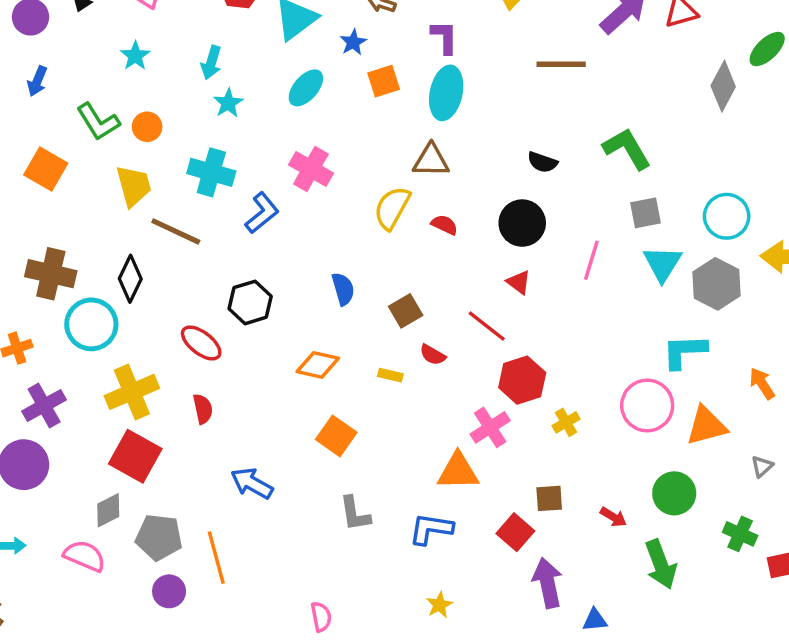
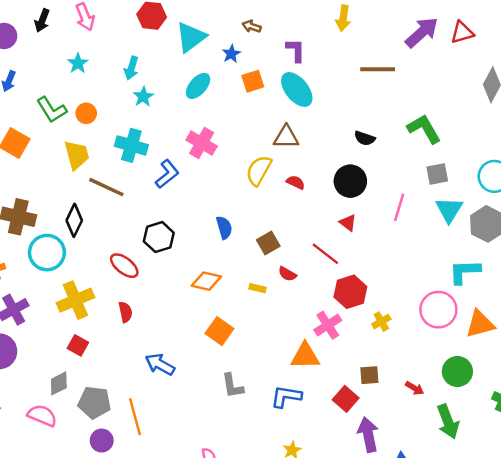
cyan ellipse: (446, 93) -> (297, 90), turned -51
red square: (135, 456) -> (78, 345), size x0.6

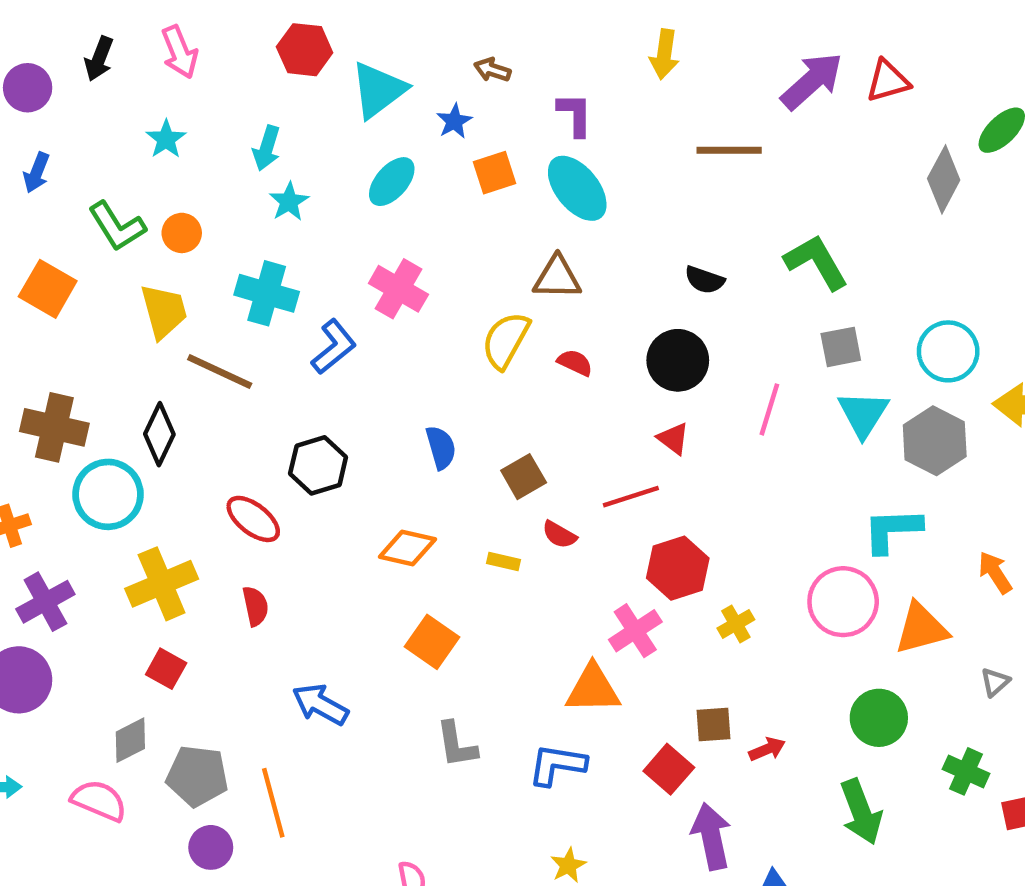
red line: (325, 254) -> (631, 497), turned -56
red arrow: (415, 388) -> (767, 749), moved, turned -54

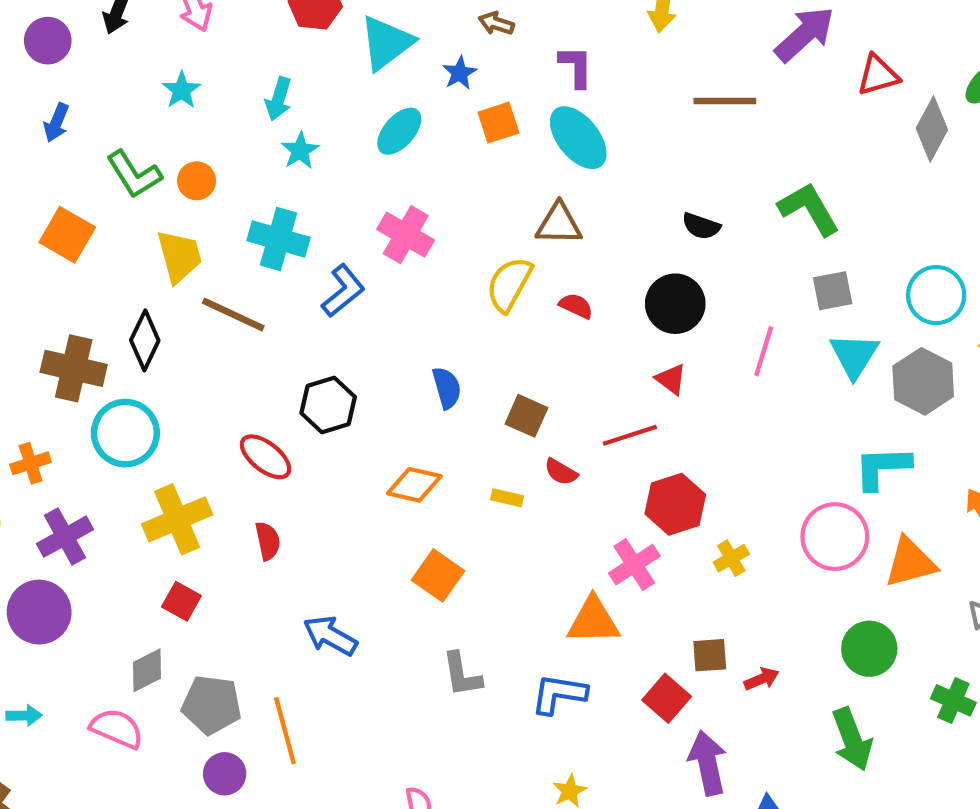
red triangle: (888, 81) -> (878, 75), moved
black diamond: (159, 434) -> (145, 340), moved
brown square: (524, 477) -> (526, 416), turned -36

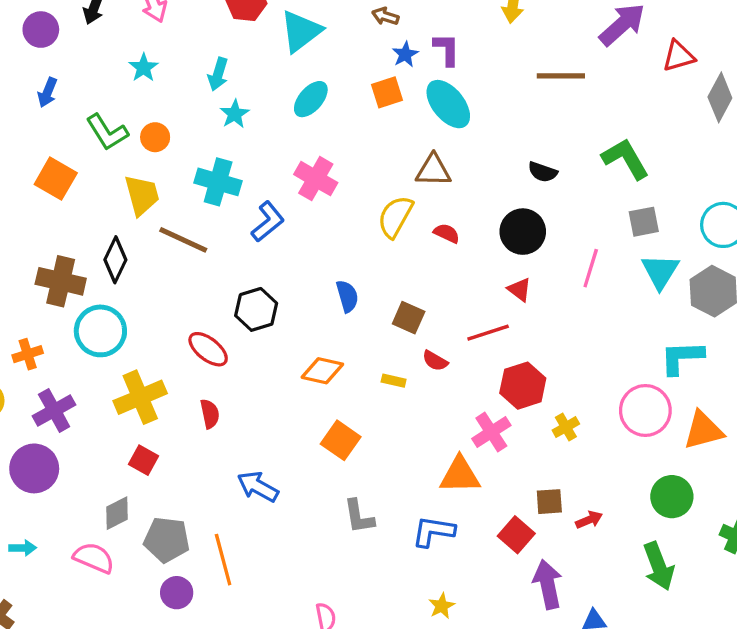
blue star: (460, 73) -> (405, 54), moved

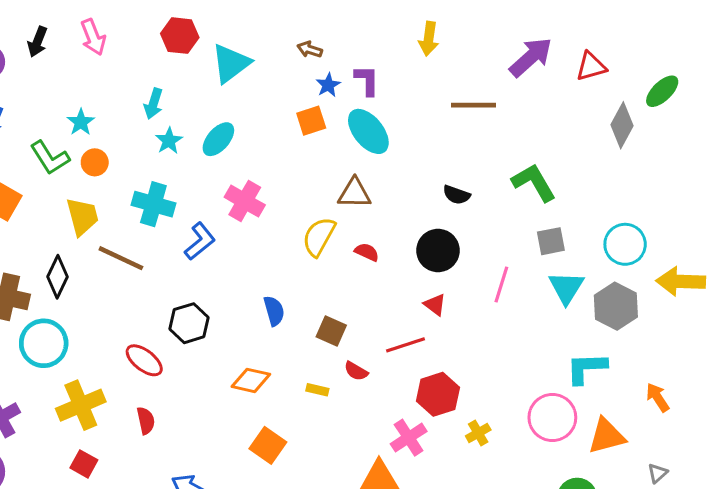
red triangle: (678, 56) -> (591, 66), moved
cyan star: (144, 68) -> (81, 122), moved
cyan ellipse: (311, 99) -> (218, 139), moved

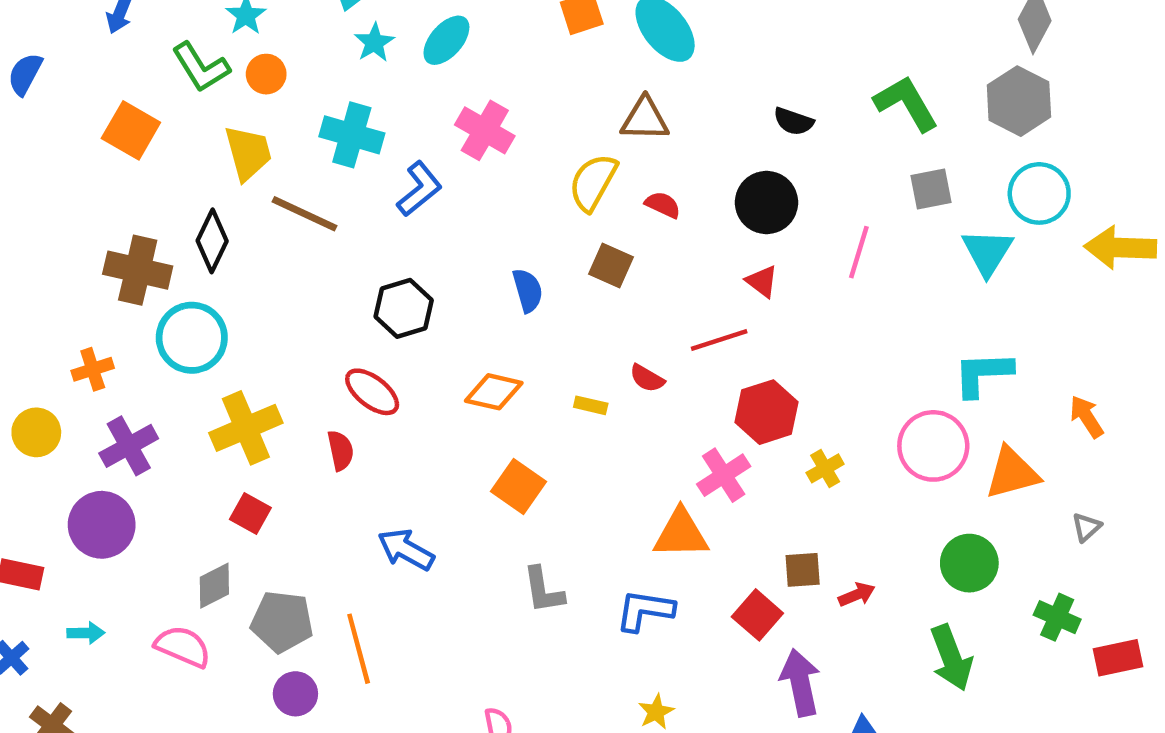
cyan triangle: (566, 288) -> (987, 252), moved
gray hexagon: (616, 306) -> (1019, 101), moved
brown square: (331, 331) -> (611, 266), moved
red ellipse: (144, 360) -> (372, 392), moved

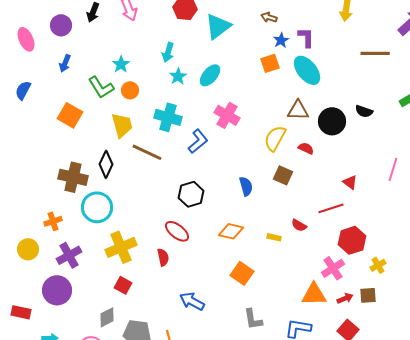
black circle: (766, 202) -> (332, 121), moved
brown square: (803, 570) -> (368, 295), moved
red arrow: (857, 595) -> (345, 298), moved

